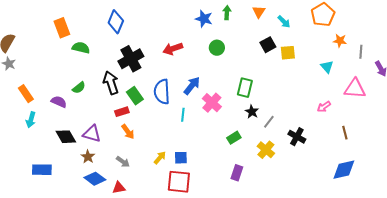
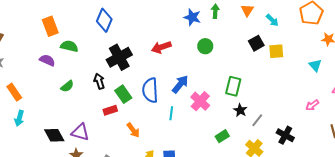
black arrow: (111, 83) -> (99, 81), size x0.7
purple semicircle: (59, 102) -> (47, 60), moved
orange arrow: (128, 132) -> (133, 130), moved

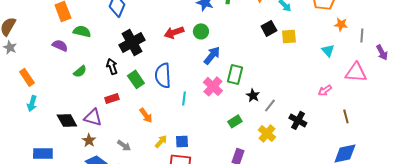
green circle: (205, 46) -> (201, 31), moved
blue arrow: (180, 84) -> (212, 55), moved
green rectangle: (233, 86) -> (235, 74), moved
red rectangle: (110, 110) -> (112, 98), moved

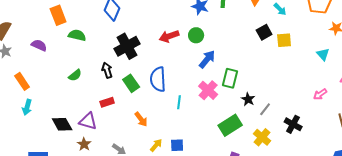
purple semicircle: (60, 45) -> (39, 45), moved
green rectangle: (235, 121) -> (230, 125), size x1.6

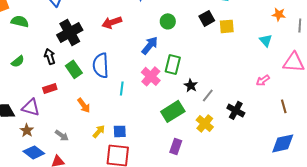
green circle: (196, 35) -> (168, 21), moved

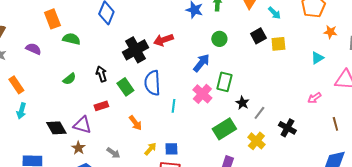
black cross: (70, 32) -> (135, 50), moved
cyan triangle: (266, 40) -> (317, 58), turned 40

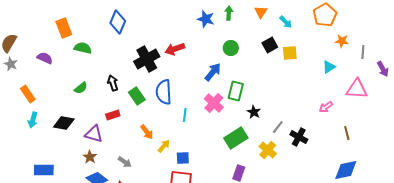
gray line: (259, 113) -> (278, 127), moved
black diamond: (56, 128) -> (64, 123), moved, turned -50
yellow arrow: (150, 149) -> (164, 146), moved

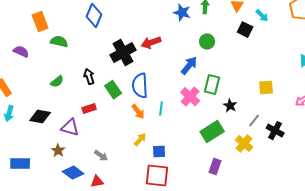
black square: (270, 45) -> (245, 30), moved, turned -35
yellow square: (290, 53) -> (266, 88), moved
orange arrow: (147, 132) -> (138, 112), moved
brown star: (90, 157) -> (58, 151), moved

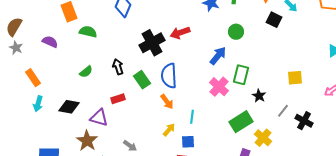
cyan line: (161, 109) -> (192, 117), moved
yellow cross: (244, 144) -> (263, 138), moved
brown star: (58, 151) -> (87, 141), size x1.5

